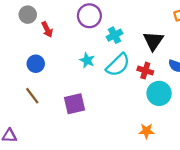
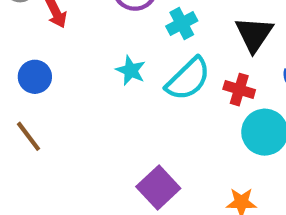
purple square: (75, 104) -> (158, 187), moved, turned -30

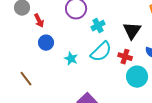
cyan star: (131, 70) -> (71, 59), moved
blue circle: (35, 77) -> (46, 43), moved

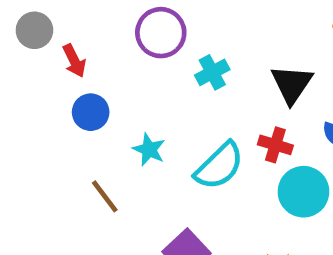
cyan semicircle: (101, 52) -> (219, 166), moved
brown line: (26, 79) -> (105, 196), moved

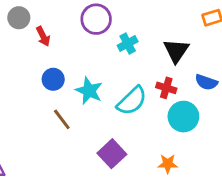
blue circle: (91, 112) -> (53, 79), moved
cyan star: (149, 150) -> (89, 91), size x1.4

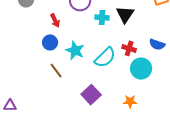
red arrow: (43, 36) -> (55, 20), moved
cyan cross: (128, 44) -> (102, 17), turned 32
black triangle: (176, 51) -> (125, 14), moved

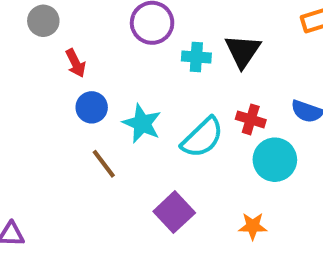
red arrow: (55, 20) -> (76, 63), moved

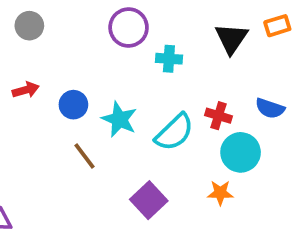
black triangle: (243, 51) -> (231, 39), moved
red arrow: (76, 63) -> (26, 90), moved, turned -80
orange star: (253, 226) -> (220, 193), moved

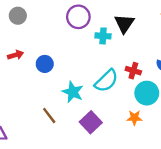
black triangle: (231, 39) -> (124, 24), moved
cyan star: (119, 119) -> (73, 92), moved
brown line: (84, 156) -> (49, 116), moved

